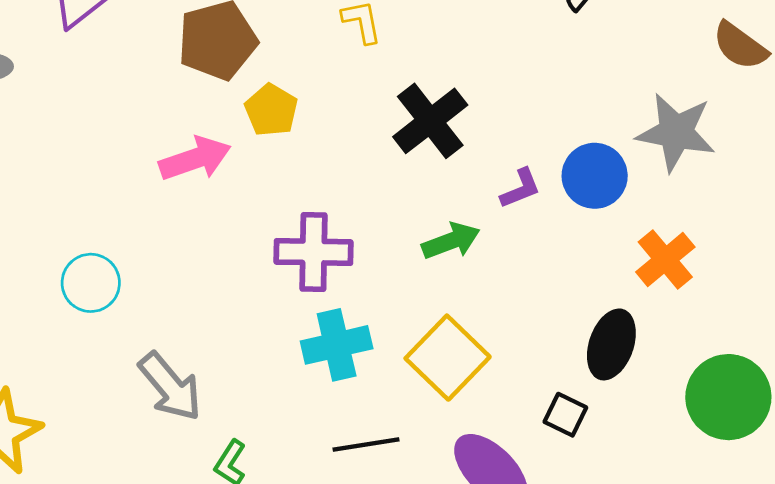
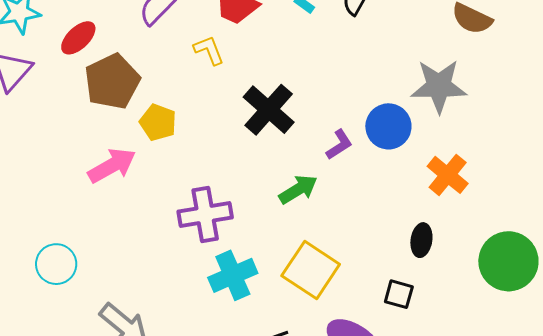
black ellipse: (611, 344) -> (421, 240), size x0.7

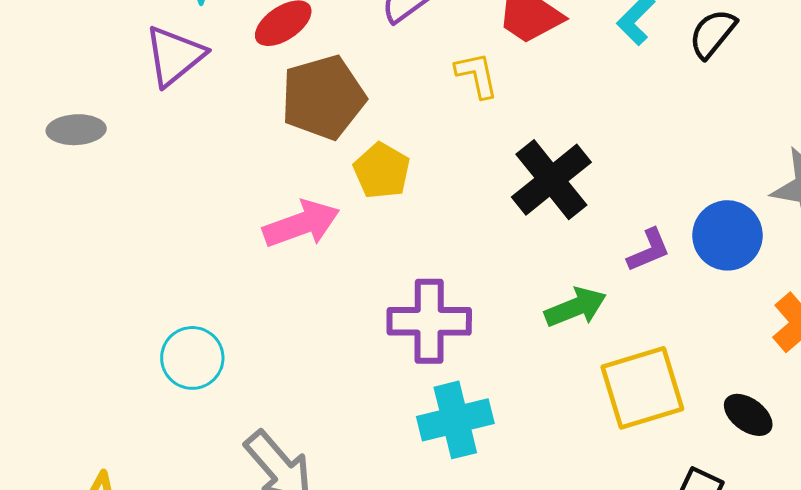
black ellipse: (421, 240) -> (748, 415), turned -72
yellow square: (311, 270) -> (642, 388), moved, turned 30

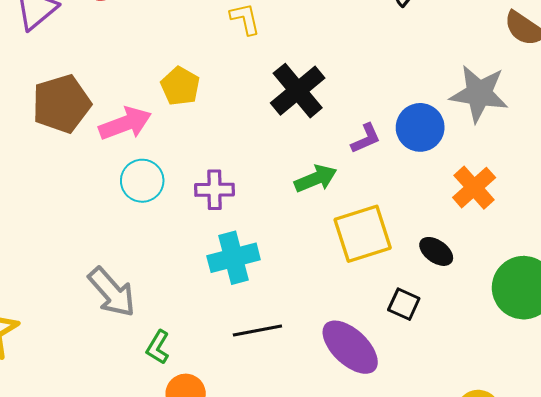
brown pentagon: (323, 97) -> (61, 104), moved
purple cross: (429, 321) -> (215, 190), size x0.7
cyan circle: (192, 358) -> (142, 181), moved

